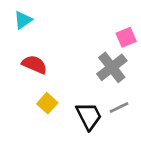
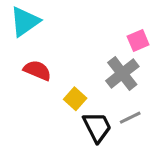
cyan triangle: (23, 20) -> (25, 22), size x1.5
yellow square: (47, 103) -> (75, 99), moved

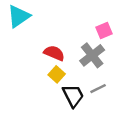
red semicircle: (37, 70) -> (54, 53), moved

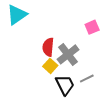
red semicircle: (54, 53) -> (48, 47), turned -108
gray cross: (92, 55) -> (68, 54), moved

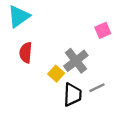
red semicircle: (48, 47) -> (26, 53), moved
black trapezoid: (65, 85) -> (72, 95), turned 30

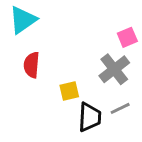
gray cross: (76, 61) -> (114, 69), moved
yellow square: (56, 74) -> (69, 91), turned 35

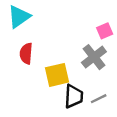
yellow square: (69, 91) -> (57, 75), size x1.5
gray line: (120, 108) -> (99, 99), moved

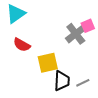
red semicircle: (26, 53) -> (22, 45), turned -66
gray cross: (94, 57) -> (76, 34), moved

